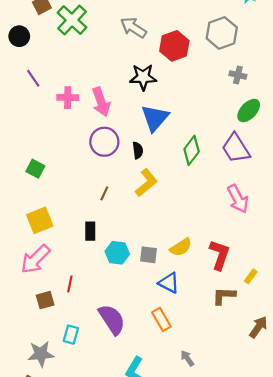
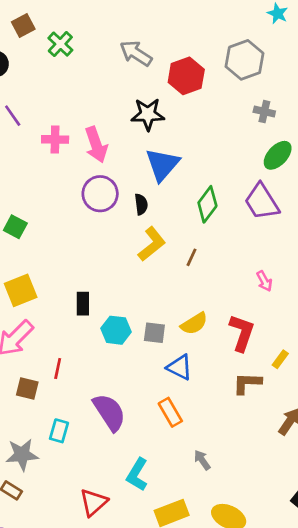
green cross: (72, 20) -> (60, 44), size x0.7
brown line: (104, 193) -> (192, 257), moved
pink arrow: (238, 199) -> (264, 281), moved, size x0.6
brown square: (45, 300) -> (27, 388), turned 30

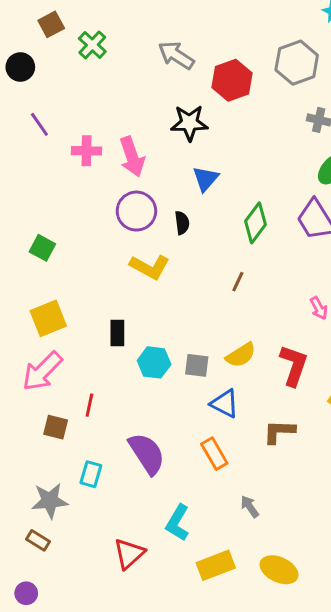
blue triangle: (162, 165) -> (206, 179), size x0.7
yellow L-shape: (152, 244) -> (150, 267), moved, turned 68
brown L-shape: (247, 383) -> (279, 432), moved

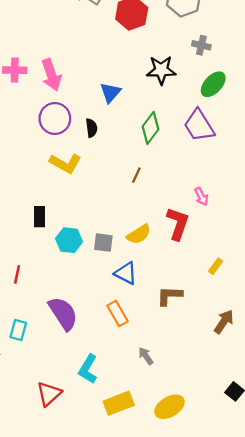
black star: (189, 123) -> (161, 70), moved
red L-shape: (294, 365) -> (178, 224), moved
yellow ellipse: (279, 570) -> (169, 407), turned -56

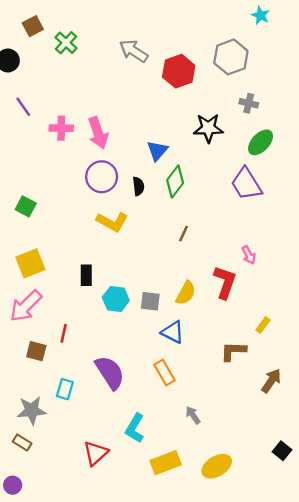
green diamond: (151, 128) -> (175, 181), moved
yellow semicircle: (139, 234) -> (186, 293), turned -30
brown L-shape: (169, 296) -> (233, 351), moved

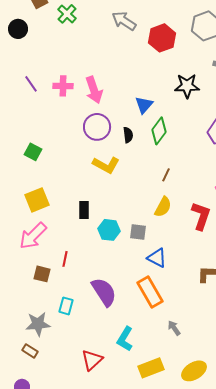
purple line: (23, 107) -> (31, 84), moved
yellow semicircle: (186, 293) -> (163, 207), moved
orange rectangle: (164, 372) -> (150, 292), size x1.4

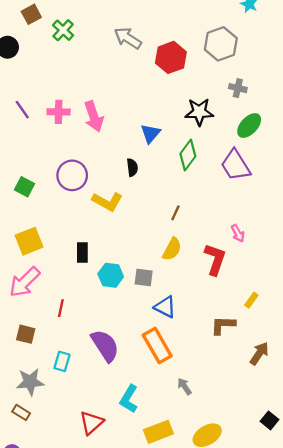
purple circle: (97, 127) -> (72, 175), moved
green diamond: (159, 131) -> (188, 155), moved
brown square: (42, 274) -> (26, 334), moved

